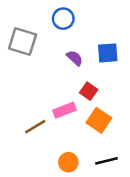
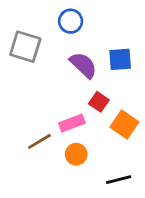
purple semicircle: (75, 58) -> (83, 65), size x1.5
orange square: (99, 120) -> (124, 124), moved
orange circle: (68, 162) -> (76, 154), moved

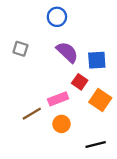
gray square: (25, 47) -> (20, 49), moved, size x0.6
blue square: (120, 59) -> (97, 60), moved

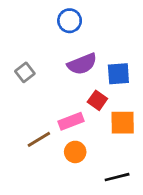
gray square: (20, 49) -> (25, 72), moved, turned 35
purple semicircle: (67, 52) -> (82, 64), turned 115
orange square: (100, 100) -> (123, 123), turned -35

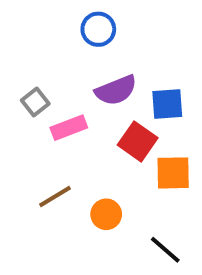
red square: (97, 100) -> (138, 141), size x1.4
pink rectangle: (71, 121) -> (69, 128), moved
black line: (117, 177) -> (165, 250), turned 55

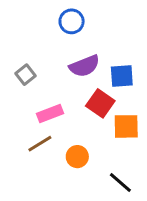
pink rectangle: (69, 128) -> (50, 113), moved

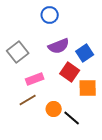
gray square: (25, 75) -> (18, 52), size x1.5
blue square: (122, 76) -> (85, 53), turned -30
black line: (120, 182) -> (72, 118), moved

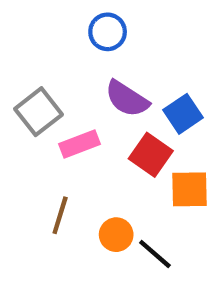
purple semicircle: (59, 46) -> (127, 99), turned 55
pink rectangle: (35, 79) -> (79, 144), moved
brown line: (28, 100) -> (60, 215), turned -42

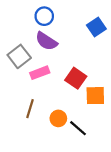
blue circle: (108, 32) -> (44, 16), moved
purple semicircle: (127, 99) -> (46, 41), moved
blue square: (183, 114) -> (96, 27), moved

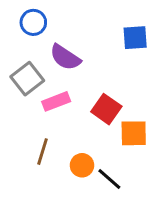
blue circle: (44, 16) -> (33, 22), moved
blue square: (96, 27) -> (135, 38), turned 30

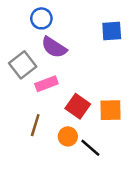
blue circle: (33, 22) -> (41, 18), moved
red square: (106, 109) -> (78, 106), moved

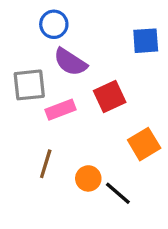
gray square: (23, 65) -> (29, 85), turned 32
red square: (78, 106) -> (110, 96), moved, turned 30
orange square: (110, 110) -> (144, 144), turned -30

